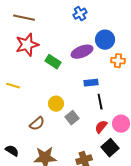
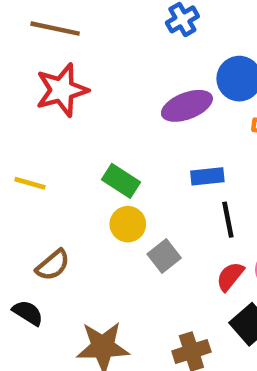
green rectangle: (53, 62) -> (121, 181), moved
brown semicircle: (37, 124) -> (53, 265), moved
black semicircle: (12, 151) -> (28, 313), moved

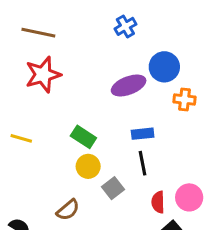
black line: (228, 220) -> (143, 163), moved
brown semicircle: (53, 265) -> (68, 210), moved
red semicircle: (230, 276) -> (158, 202), turned -40

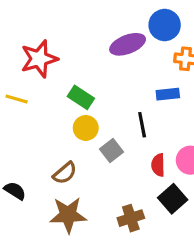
red star: (43, 75) -> (39, 59), moved
blue rectangle: (143, 134) -> (168, 94), moved

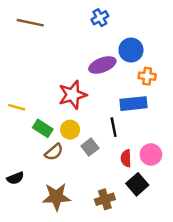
red star: (39, 59) -> (73, 95), moved
blue rectangle: (168, 94) -> (133, 104), size x1.5
green rectangle: (81, 97) -> (43, 128), moved
brown semicircle: (65, 173) -> (54, 152), moved
black semicircle: (15, 191) -> (15, 178), turned 126

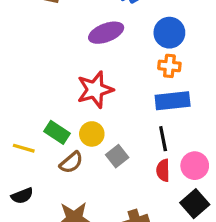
purple ellipse: (102, 65) -> (106, 33), moved
orange cross: (147, 76) -> (169, 66), moved
yellow line: (17, 107) -> (24, 148), moved
black line: (114, 127) -> (163, 139), moved
black square: (137, 184) -> (195, 204), moved

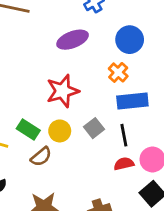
orange cross: (169, 66) -> (118, 72), moved, turned 36
gray square: (117, 156) -> (94, 128), moved
red semicircle: (163, 170) -> (124, 164), turned 78

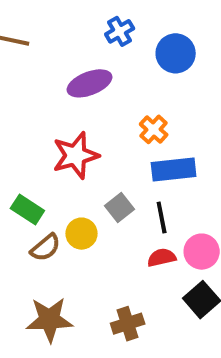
blue circle: (130, 40) -> (176, 53), moved
yellow circle: (60, 131) -> (81, 234), moved

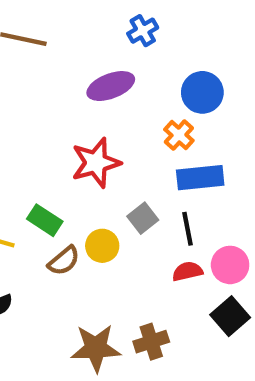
blue circle: (176, 53) -> (202, 92), moved
brown star: (49, 320) -> (96, 348), moved

